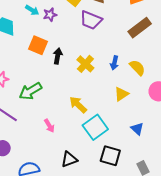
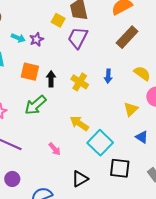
purple trapezoid: (91, 20) -> (78, 38), turned 105
yellow semicircle: (137, 68) -> (142, 73), moved
green arrow: (30, 91) -> (35, 105), moved
yellow triangle: (121, 94) -> (131, 109), moved

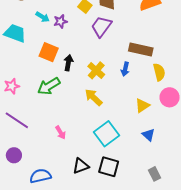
brown rectangle: (127, 37) -> (141, 50), moved, turned 50
yellow semicircle: (142, 73) -> (159, 72), turned 30
yellow arrow: (79, 123) -> (93, 97), moved
black square: (120, 168) -> (109, 167), moved

